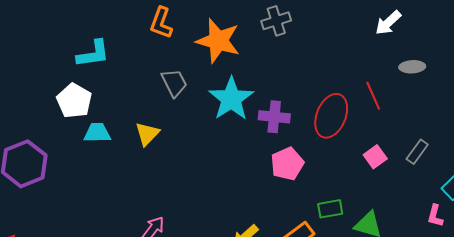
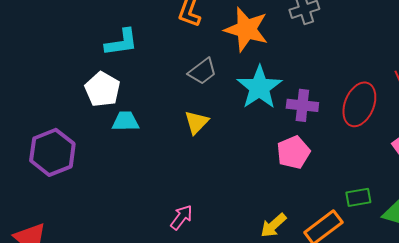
gray trapezoid: (174, 83) -> (202, 71), turned 80
yellow triangle: (147, 134) -> (196, 122), moved
pink pentagon: (287, 164) -> (293, 152), moved

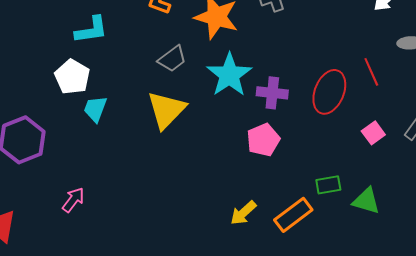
cyan trapezoid: (125, 121) -> (95, 109), turned -68
yellow triangle: (196, 122) -> (166, 110), size x1.6
pink arrow: (181, 217) -> (73, 200), moved

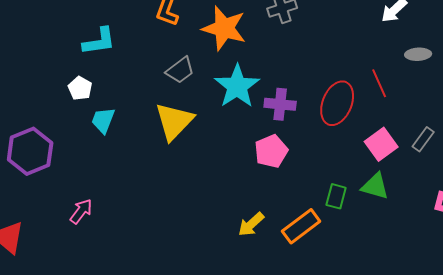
white pentagon: (72, 77) -> (80, 88), size x0.7
pink square: (373, 133) -> (381, 144), size x1.4
green rectangle: (328, 185) -> (336, 196), turned -65
green triangle: (366, 201) -> (375, 186), moved

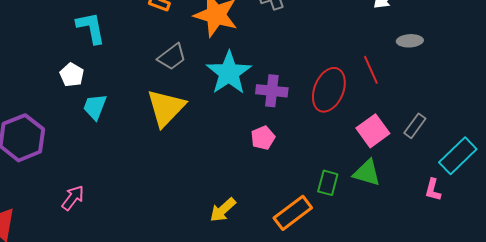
cyan L-shape: (99, 41) -> (91, 28), turned -93
pink pentagon: (271, 151) -> (263, 138), size x0.7
yellow arrow: (251, 224) -> (223, 210), moved

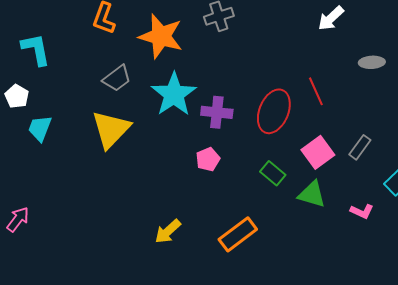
gray ellipse: (410, 41) -> (372, 62), moved
green rectangle: (328, 183) -> (273, 173), moved, turned -65
pink L-shape: (433, 190) -> (362, 211), moved, turned -80

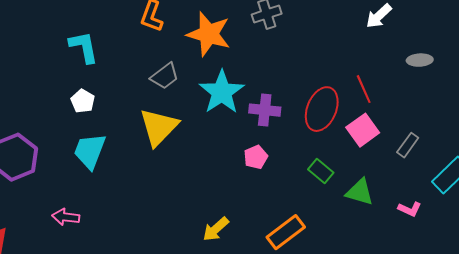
white pentagon: (17, 96) -> (83, 101), moved
cyan trapezoid: (40, 128) -> (90, 151), moved, size x1.4
pink square: (318, 152) -> (363, 130), moved
pink arrow: (18, 219) -> (66, 217), turned -120

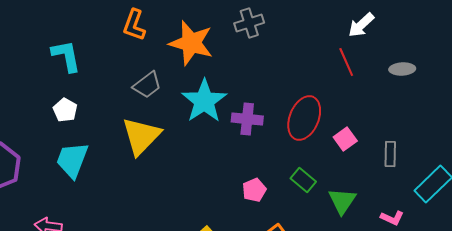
red line: (364, 89) -> (346, 62), moved
pink square: (363, 130) -> (345, 139), size x0.7
gray rectangle: (408, 145) -> (390, 154), turned -35
pink pentagon: (256, 157) -> (254, 190), moved
green triangle: (360, 192) -> (342, 201), turned 48

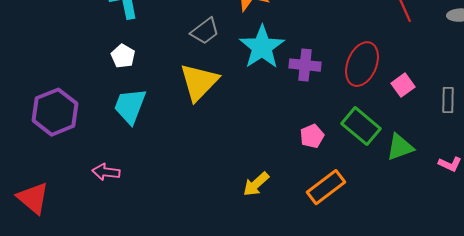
green rectangle: (303, 180) -> (361, 126), size x1.5
green triangle: (342, 201) -> (400, 147), turned 36

